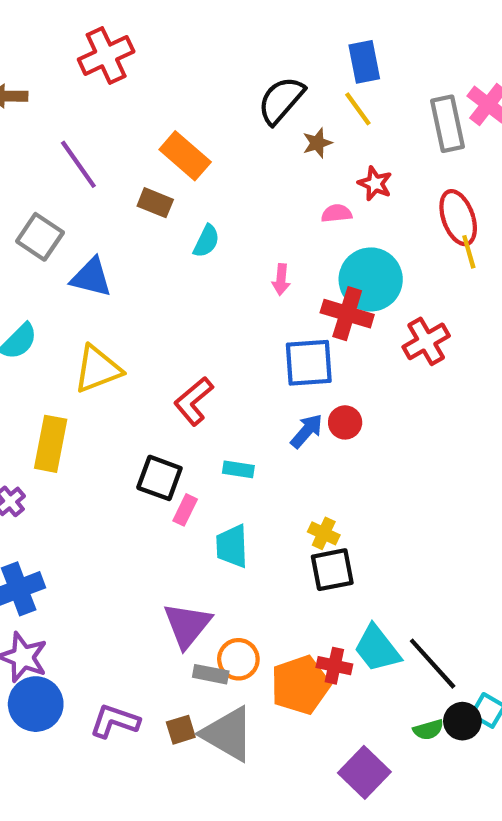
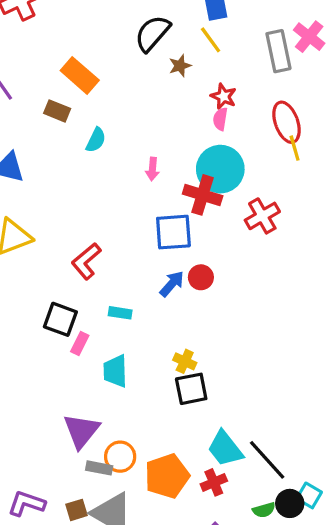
pink semicircle: (337, 213) -> (220, 119), moved, turned -75
red cross: (334, 666) -> (214, 482), moved, turned -35

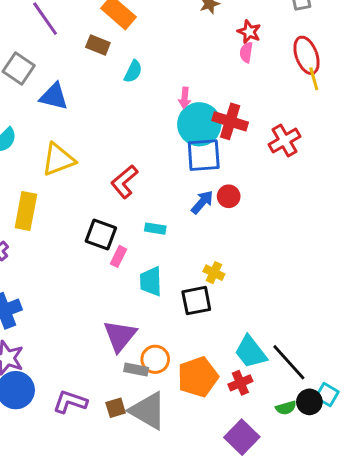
cyan circle: (220, 169) -> (199, 124), moved
black square: (191, 389) -> (196, 301), moved

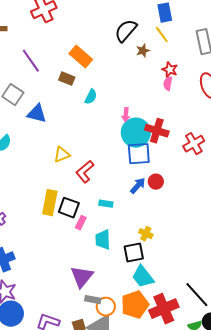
yellow triangle: (58, 160) -> (62, 155), moved, size x0.7
yellow rectangle: (26, 211) -> (50, 203), moved
cyan trapezoid: (251, 352) -> (143, 277), moved
orange circle: (155, 359) -> (106, 307), moved
red cross: (240, 383) -> (164, 309), size x1.8

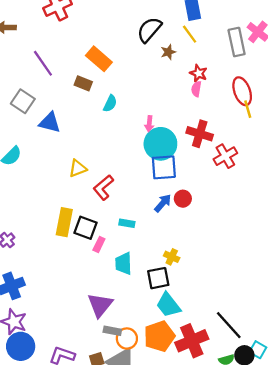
red cross: (157, 131) -> (200, 134), moved

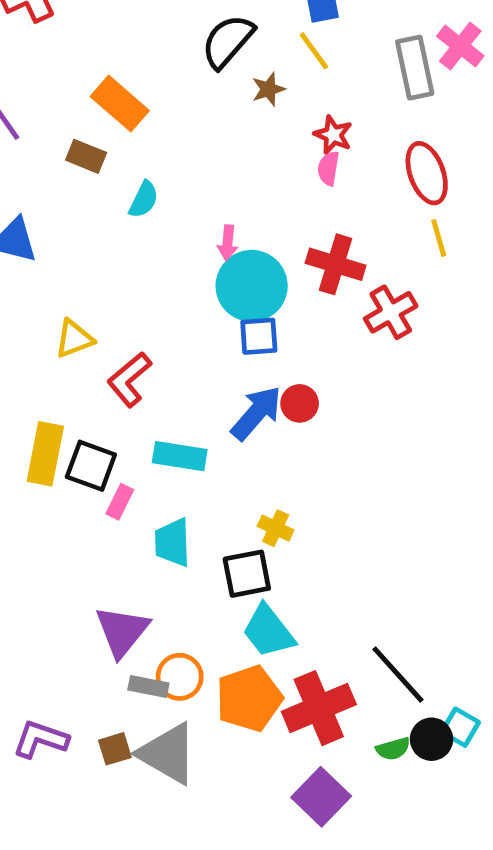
yellow line: (248, 109) -> (439, 238), moved
blue square: (164, 167) -> (259, 336), size x0.7
blue arrow: (163, 203) -> (256, 413), size x1.4
cyan rectangle: (127, 223) -> (180, 456), size x1.5
orange circle: (127, 339) -> (180, 677), moved

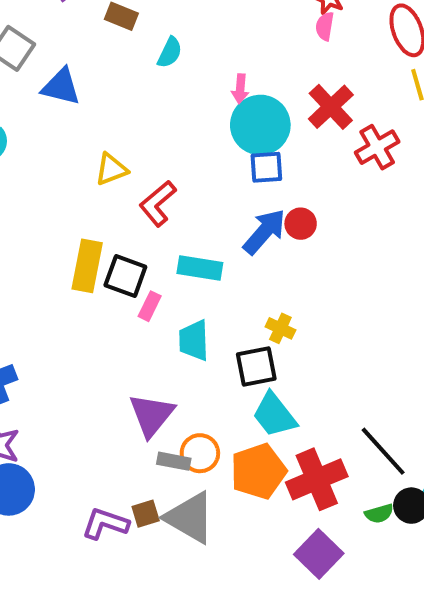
red cross: (336, 264) -> (331, 107), turned 30
purple L-shape: (41, 739) -> (105, 524), moved

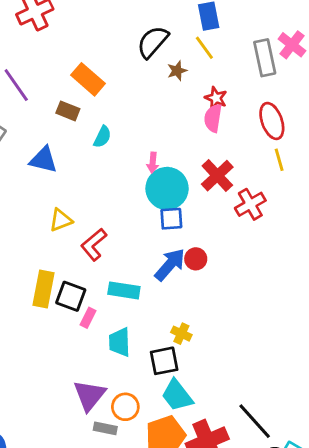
pink semicircle: (325, 26) -> (213, 118), size x1.4
blue triangle: (61, 87) -> (43, 160), moved
orange circle: (200, 453) -> (125, 407), moved

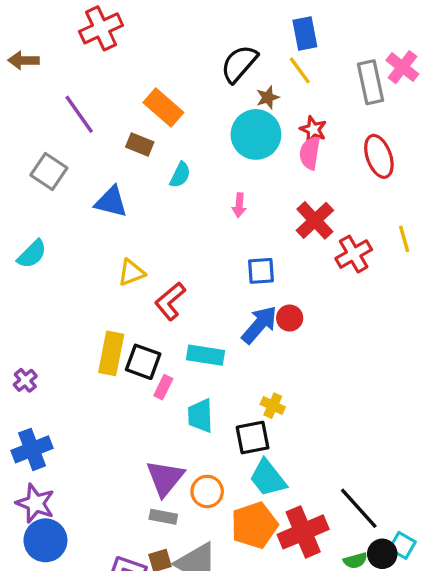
yellow line: (279, 160) -> (404, 239), moved
cyan circle: (167, 188) -> (256, 134), moved
gray rectangle: (105, 428) -> (163, 517), moved

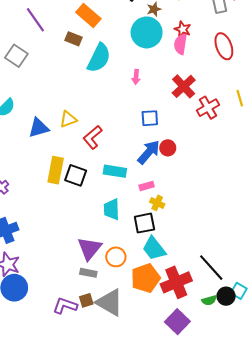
cyan semicircle: (180, 175) -> (99, 58), size x1.8
blue triangle: (111, 202) -> (39, 128), moved, turned -30
pink rectangle: (163, 387) -> (147, 186), moved, turned 48

